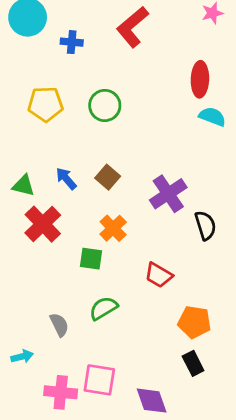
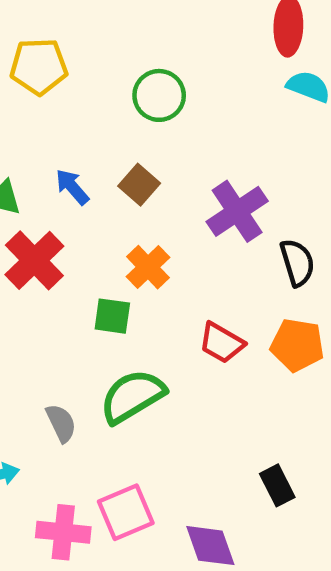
green circle: (105, 105) -> (159, 95), moved
green semicircle: (103, 308) -> (132, 396), size x1.4
orange pentagon: (194, 322) -> (297, 345), moved
pink square: (99, 380) -> (126, 512), turned -32

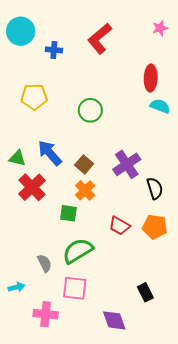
brown square: (139, 185) -> (84, 164), moved
blue arrow: (72, 187) -> (50, 153), size x1.5
pink square: (126, 512) -> (75, 288), moved, turned 30

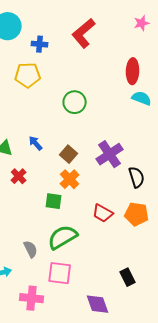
yellow pentagon: (34, 97) -> (28, 75), moved
blue arrow: (50, 153) -> (36, 143), size x0.6
red cross: (32, 187) -> (19, 176), size x0.6

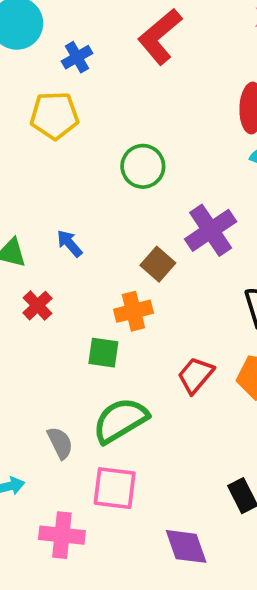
blue cross: (40, 44) -> (77, 57), turned -35
brown square: (69, 154) -> (158, 264), moved
purple cross: (110, 154) -> (211, 230), moved
orange cross: (70, 179) -> (133, 311), turned 30
red trapezoid: (103, 213) -> (196, 375), turned 100

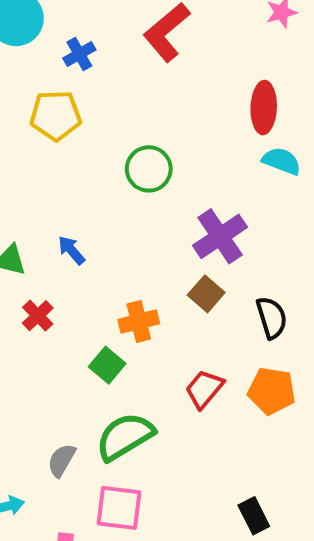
brown square: (158, 264) -> (206, 294), moved
green square: (103, 353) -> (107, 365), turned 32
gray semicircle: (60, 443) -> (62, 460), turned -124

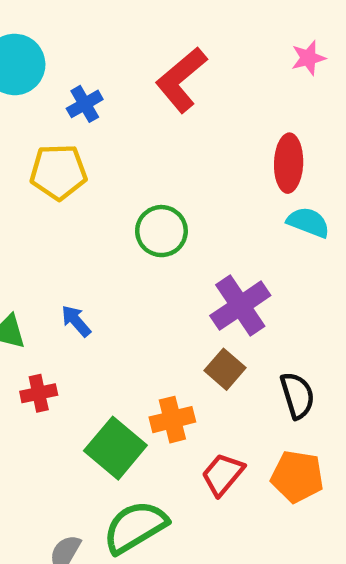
red cross: (38, 316) -> (39, 393), turned 32
orange cross: (139, 322) -> (172, 420), moved
green square: (107, 365) -> (115, 448), size x1.5

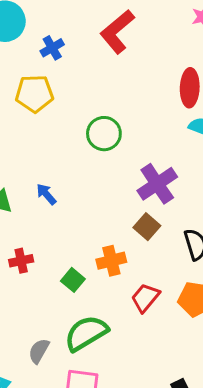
red cross: (39, 393) -> (21, 261), moved
green square: (115, 448) -> (73, 280), size x0.6

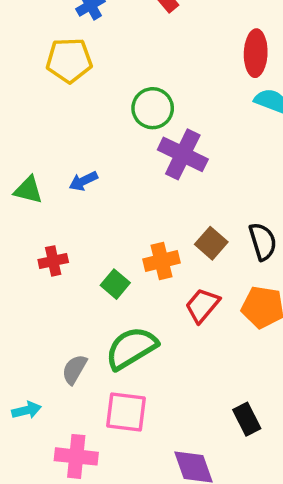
purple cross: (157, 184) -> (183, 154), moved, turned -30
blue arrow: (46, 194) -> (83, 181), turned -75
brown square: (147, 227) -> (211, 243), moved

